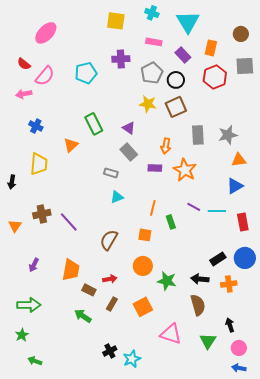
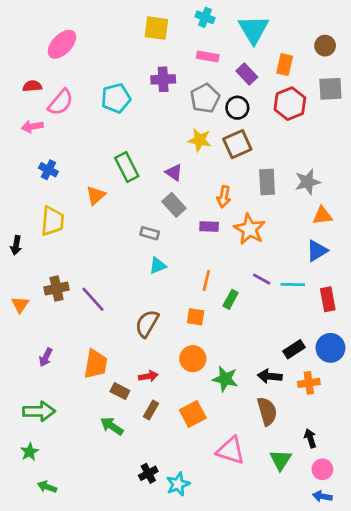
red semicircle: (24, 64) -> (32, 86), turned 136
green rectangle: (171, 222) -> (231, 299), turned 48

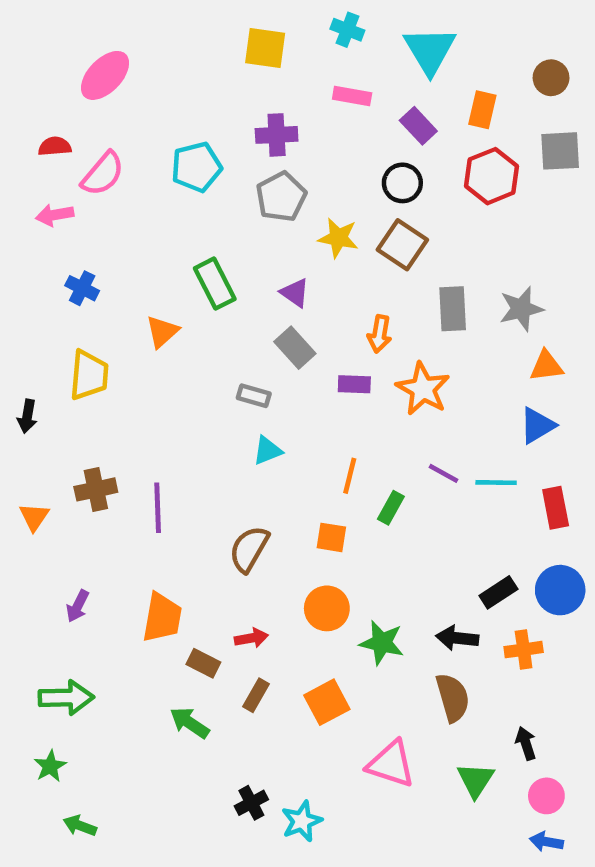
gray pentagon: (205, 98) -> (281, 197), moved
brown square: (237, 144) -> (402, 245), turned -32
purple line: (93, 299) -> (158, 508), turned 40

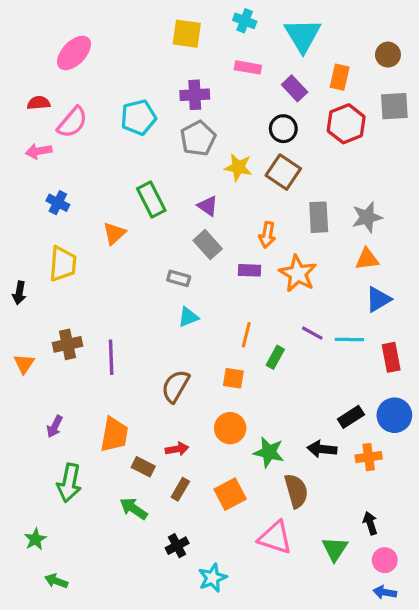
orange triangle: (546, 366) -> (367, 259), moved
green arrow: (66, 698) -> (69, 483), moved, turned 102
brown semicircle: (453, 698) -> (296, 491), moved
black cross: (251, 803) -> (177, 546), moved

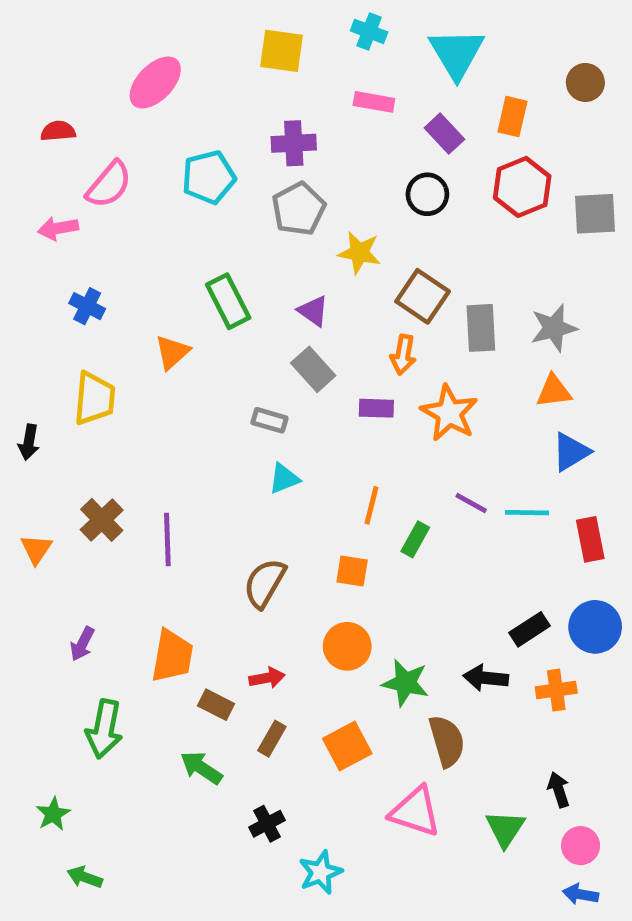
pink ellipse: (74, 53) -> (155, 82), moved
red semicircle: (39, 103) -> (58, 131), moved
gray square: (394, 106) -> (595, 214), moved
brown square: (283, 172) -> (423, 296), moved
brown cross: (68, 344) -> (102, 520), turned -32

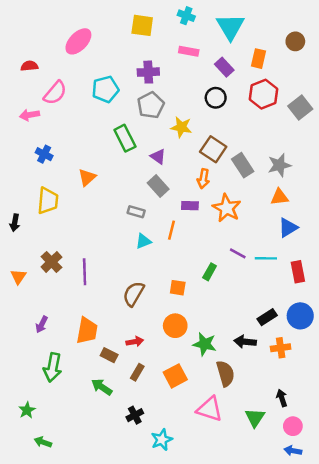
gray square: (595, 214) -> (300, 108), turned -35
green rectangle: (228, 301) -> (125, 138), moved
gray rectangle: (481, 328) -> (243, 165), turned -30
orange line: (372, 505) -> (172, 230), moved

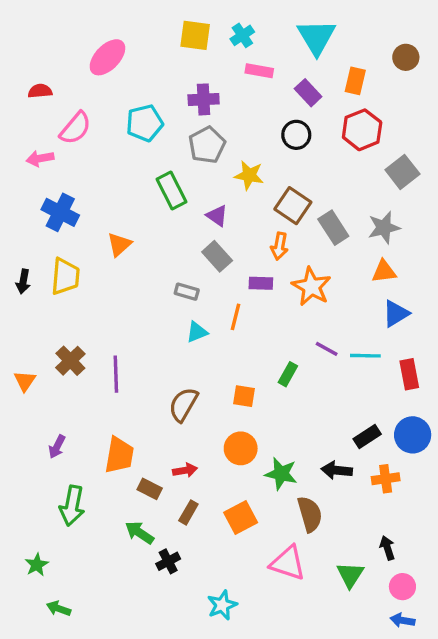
cyan cross: (186, 16) -> (242, 35), moved, turned 35
gray square: (300, 108) -> (402, 172), moved
blue cross: (44, 154) -> (60, 212), size x1.5
black arrow: (15, 223) -> (23, 282), moved
black cross: (135, 415) -> (168, 561), moved

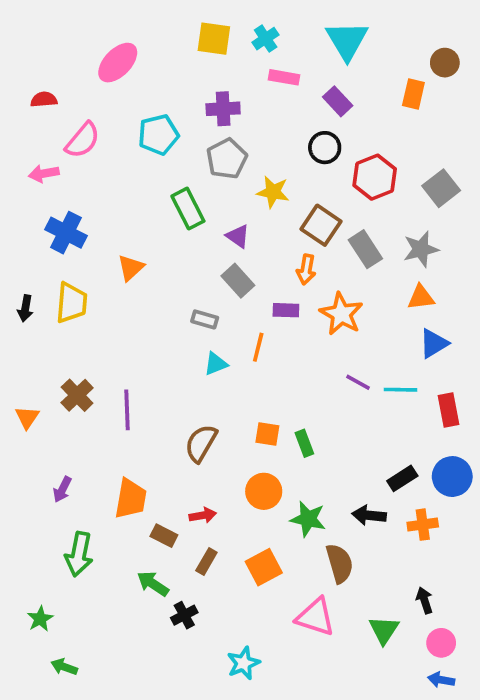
orange rectangle: (355, 81) -> (413, 94), moved
red hexagon: (362, 130) -> (375, 177), moved
green rectangle: (288, 374) -> (304, 443), moved, turned -50

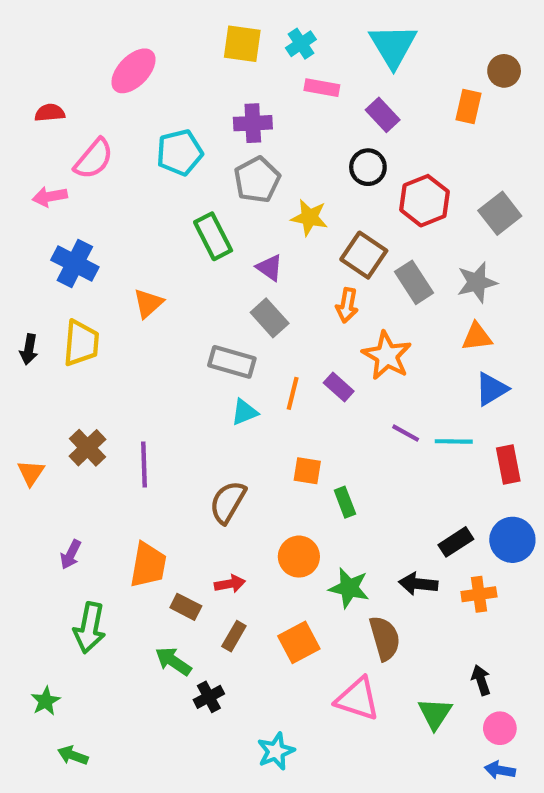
purple rectangle: (286, 310) -> (339, 387), moved, turned 40
gray rectangle: (205, 319) -> (232, 362), size x1.5
orange square: (267, 434) -> (307, 471), moved

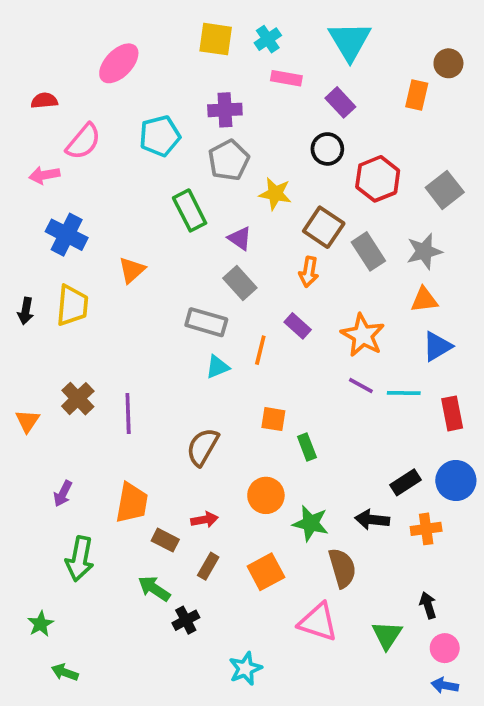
orange star: (387, 356) -> (363, 335), moved
purple rectangle: (339, 387) -> (298, 326), moved

